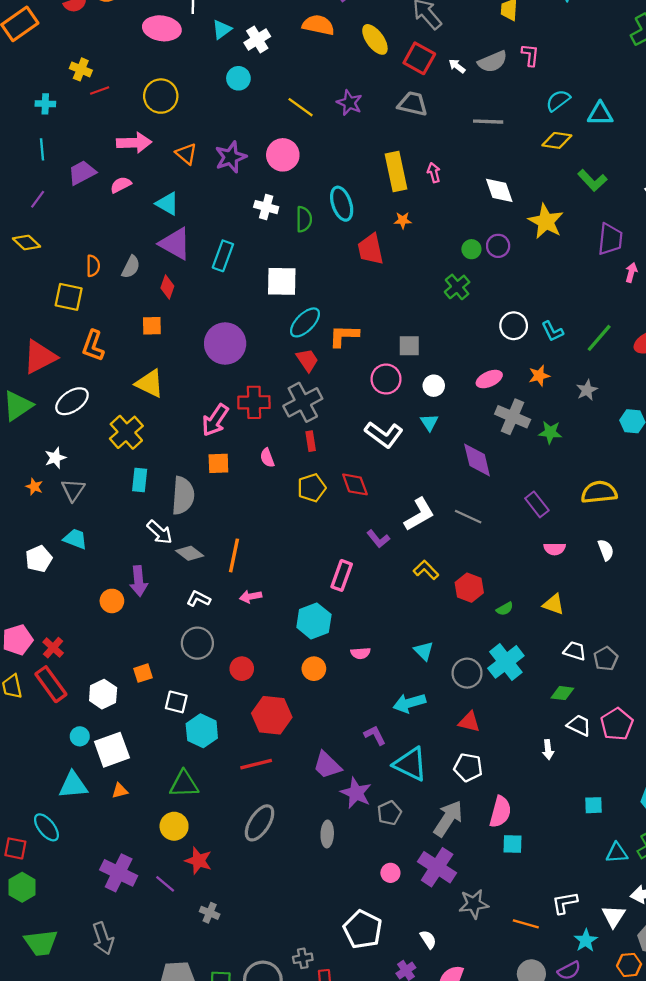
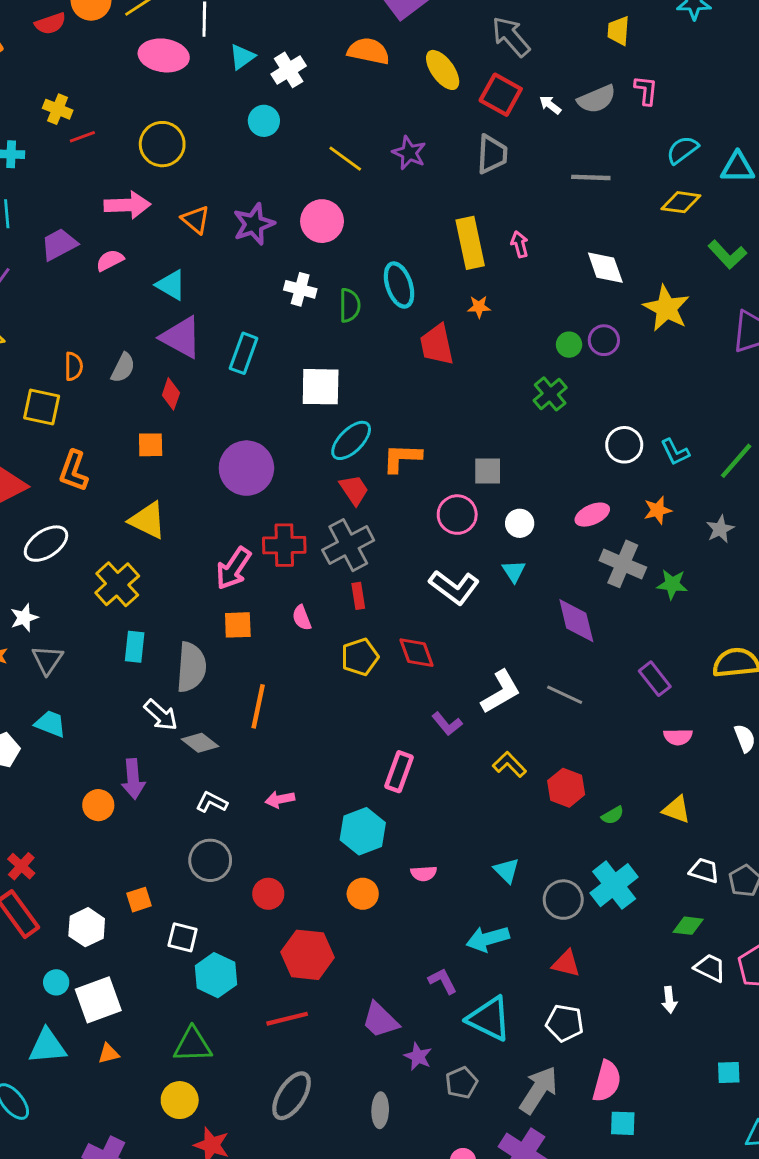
gray trapezoid: (413, 104) -> (492, 154), turned 80
orange line: (234, 555) -> (258, 706), moved
purple star: (356, 793) -> (418, 1056), size x0.7

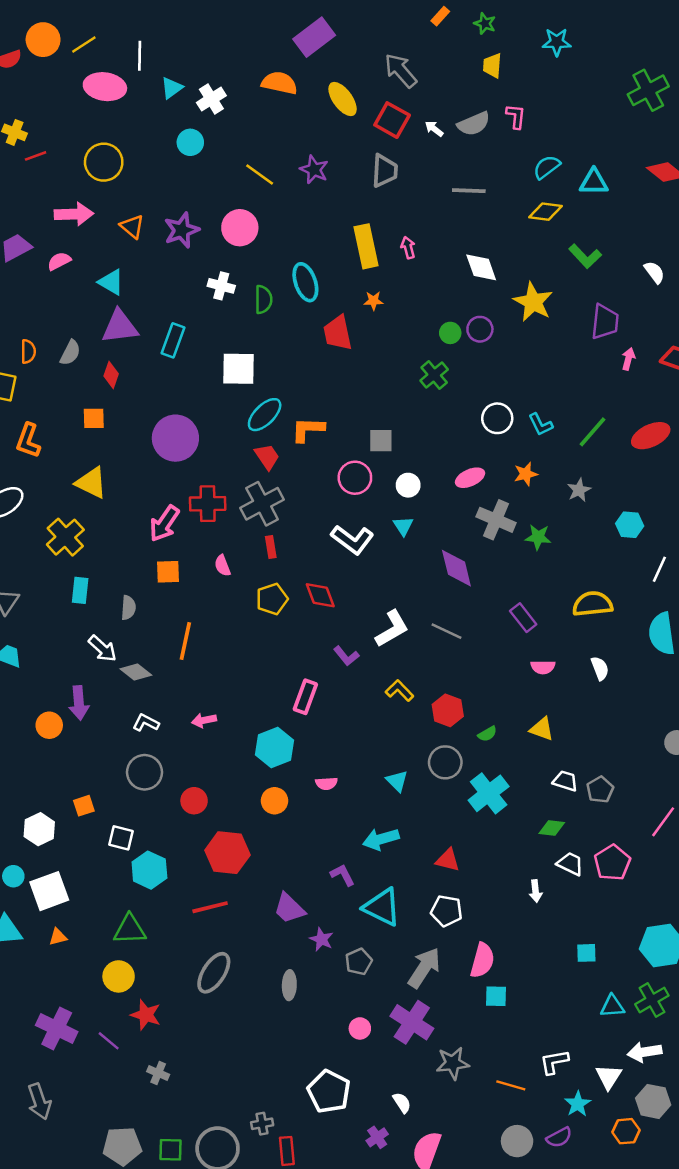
purple triangle: (181, 337) -> (120, 327), turned -36
gray semicircle: (191, 667) -> (128, 608), size x0.6
gray circle: (563, 900) -> (445, 762), moved

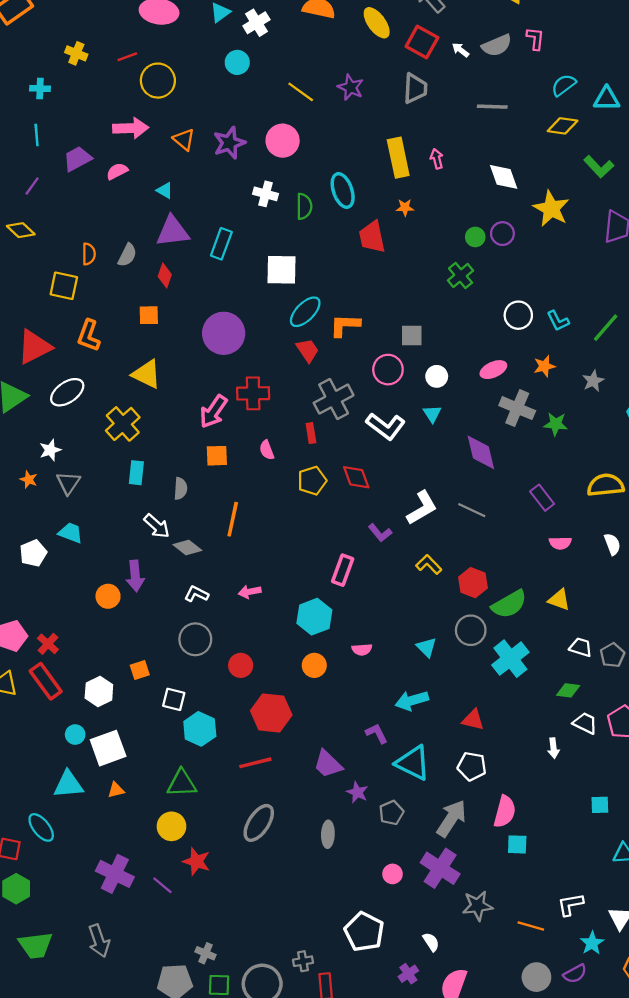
red line: (36, 156) -> (127, 57), moved
cyan triangle: (111, 282) -> (165, 190), size x0.7
gray cross: (262, 504) -> (334, 399), moved
green semicircle: (487, 734) -> (509, 604), size x2.0
gray cross: (158, 1073) -> (205, 953), moved

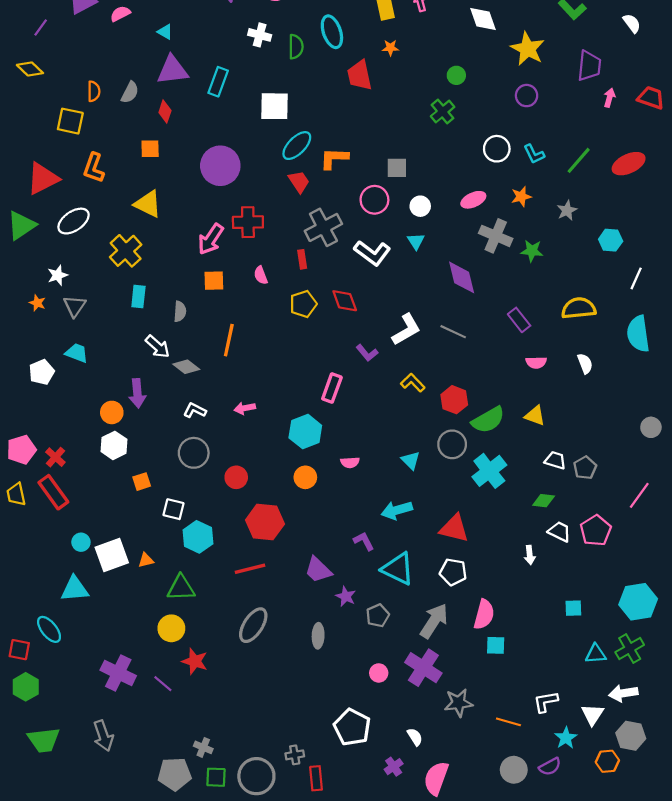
purple circle: (502, 234) -> (527, 96), moved
white hexagon: (99, 691) -> (114, 445), moved
red triangle: (473, 720) -> (454, 528), size x1.4
orange triangle: (116, 790) -> (146, 560), moved

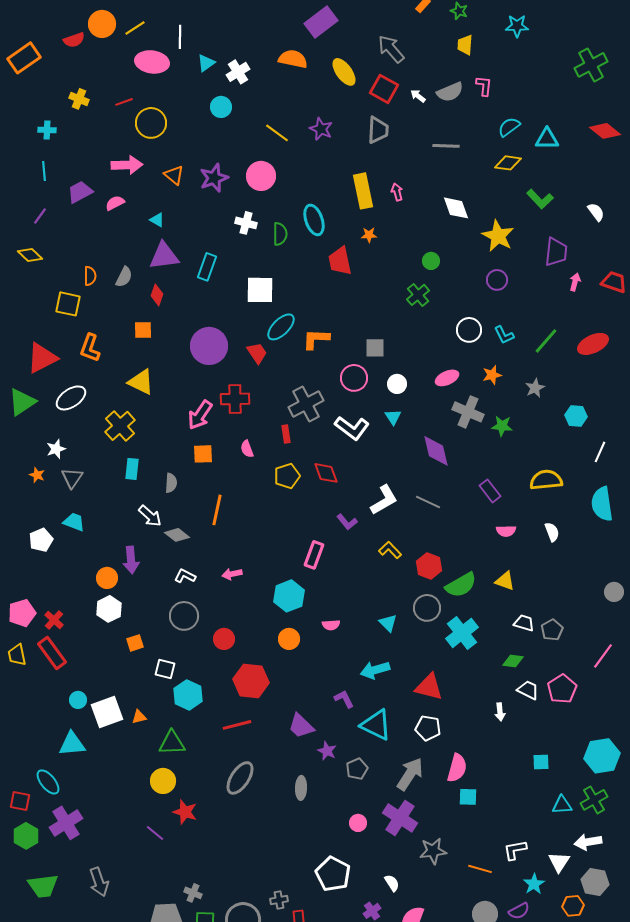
red trapezoid: (299, 182) -> (257, 353), moved
purple cross: (118, 673) -> (66, 823), moved, turned 32

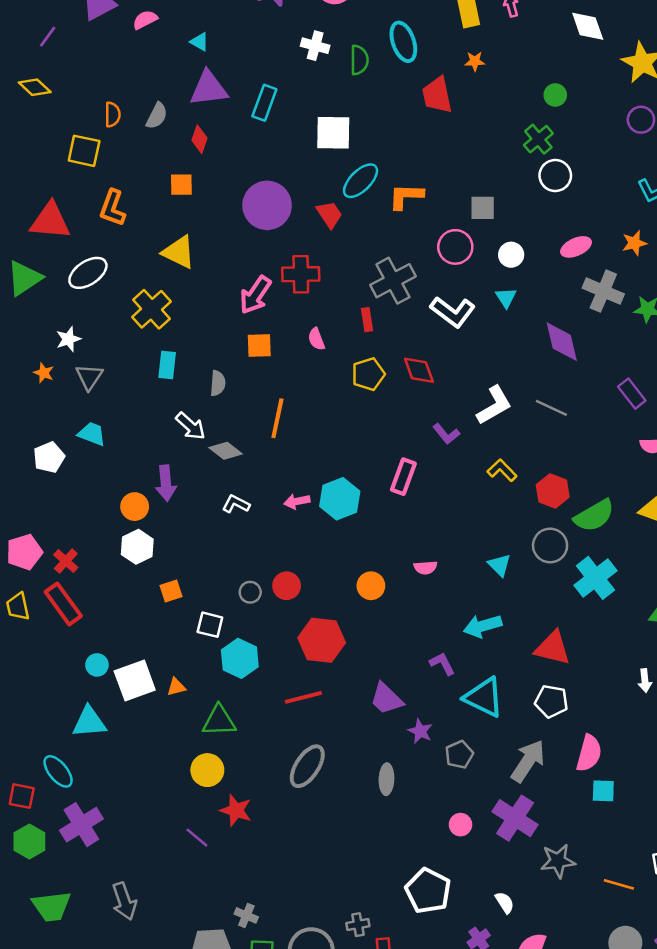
white circle: (469, 330) -> (555, 176), moved
red triangle: (42, 358) -> (50, 221), turned 32
cyan hexagon: (289, 596) -> (340, 499), moved
gray circle: (184, 616) -> (250, 592), moved, size x0.6

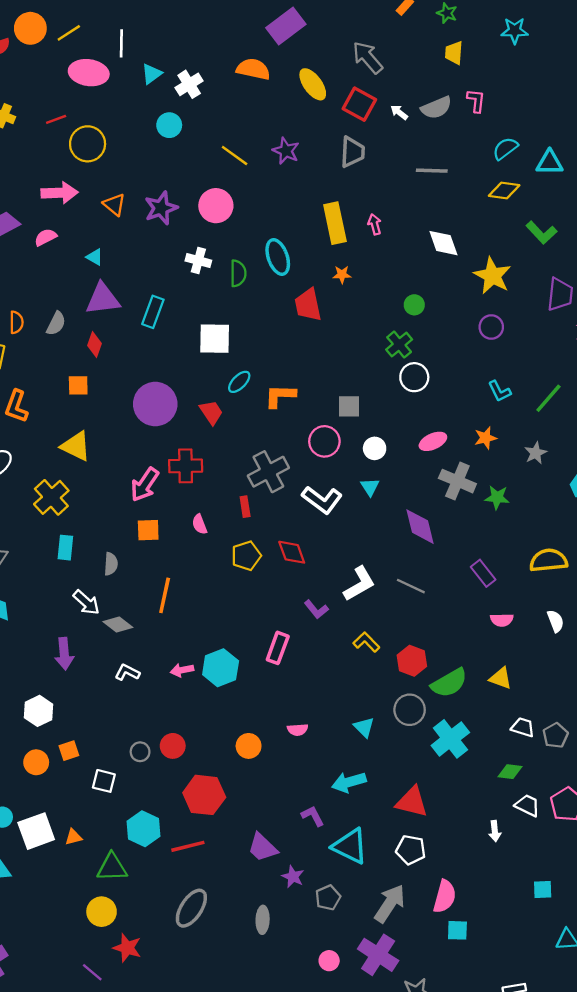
cyan ellipse: (361, 181) -> (239, 382), size x0.7
orange circle: (135, 507) -> (36, 762), moved
cyan hexagon: (240, 658) -> (144, 829), moved

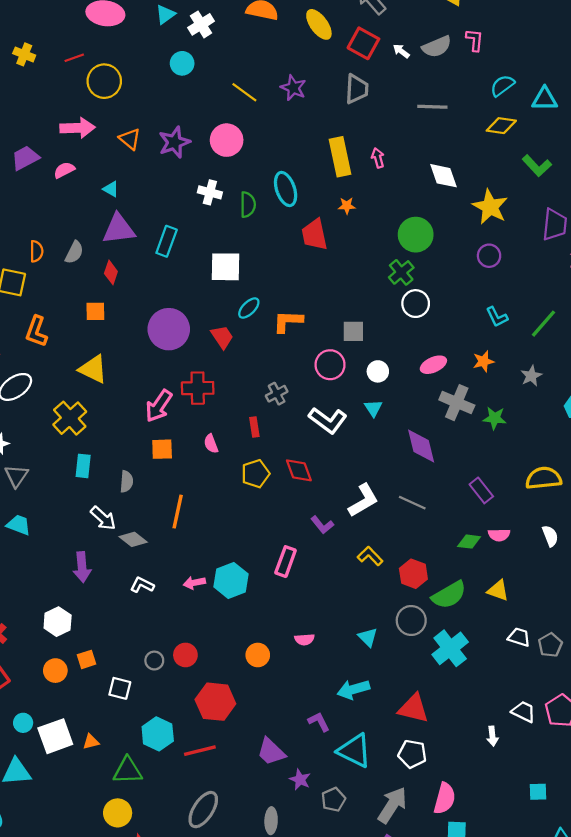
green circle: (414, 305) -> (416, 235), size x1.8
gray cross: (268, 472) -> (277, 394), size x0.6
green diamond: (510, 772) -> (469, 542), moved

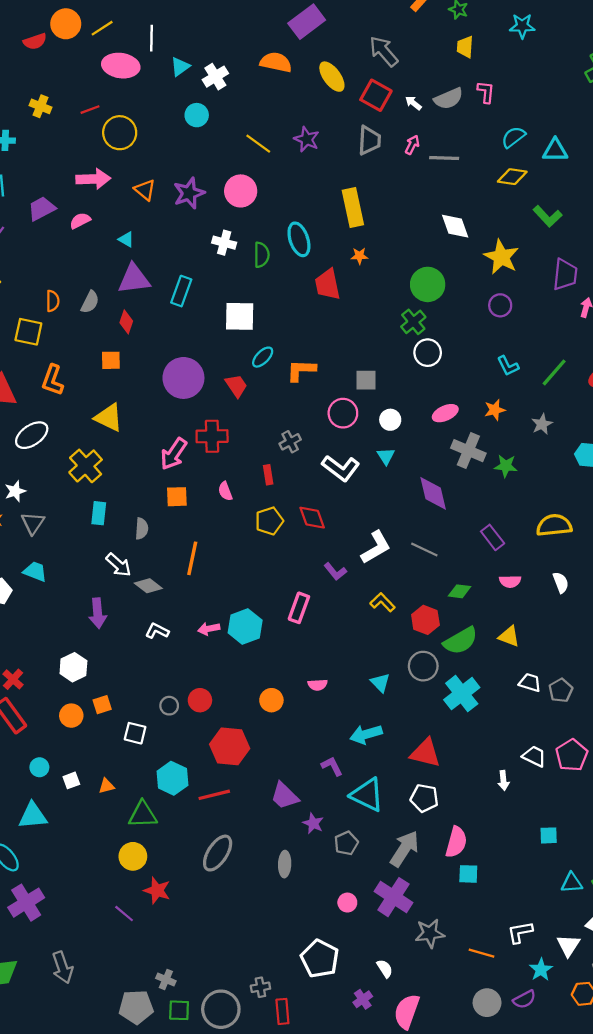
pink arrow: (378, 158) -> (412, 145), moved, turned 42
green diamond: (469, 542) -> (460, 591), moved
white square: (55, 736) -> (71, 780), size x0.5

